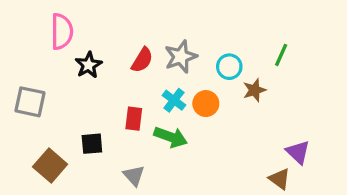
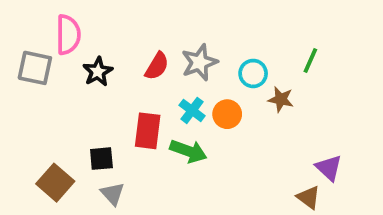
brown star: (254, 90) -> (281, 99), turned 30
gray square: (30, 102) -> (35, 68), moved
red rectangle: (134, 119) -> (148, 131), size x1.4
gray triangle: (134, 176) -> (113, 194), moved

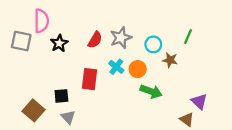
green arrow: (188, 151) -> (151, 91), moved

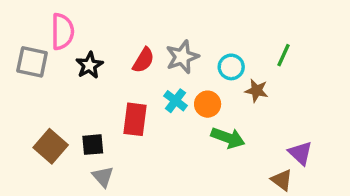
brown square: (34, 110) -> (51, 146), moved

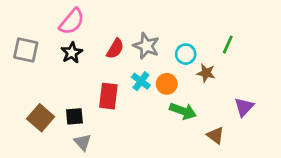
pink semicircle: (62, 32) -> (72, 22), moved, turned 40
gray star: (182, 57) -> (146, 46), turned -30
purple triangle: (300, 153) -> (244, 107), moved, turned 30
brown triangle: (282, 180) -> (215, 135), moved

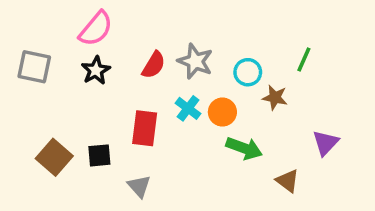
gray triangle: (83, 142) -> (139, 186), moved

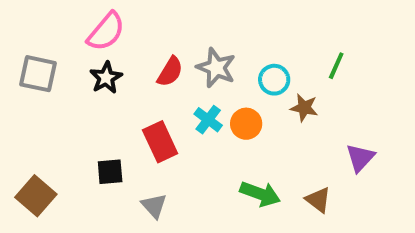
red rectangle: (145, 128) -> (160, 142), turned -32
green arrow: (244, 148) -> (260, 194), moved
brown square: (54, 157) -> (36, 196), moved

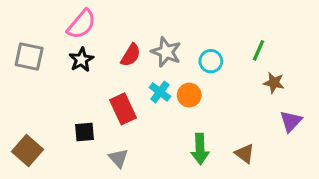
brown star: (304, 108) -> (274, 83), moved
purple triangle: (360, 158) -> (291, 121), moved
green arrow: (260, 194) -> (200, 149), turned 68

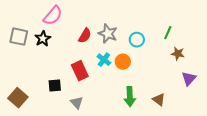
black star: (81, 60) -> (43, 39), moved

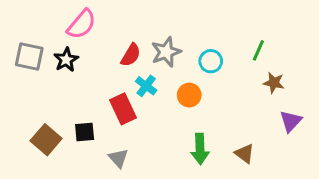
gray star: (108, 34) -> (166, 52), turned 30
cyan cross: (104, 60) -> (146, 86), moved
brown square: (18, 98) -> (46, 140), moved

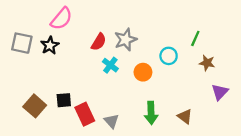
cyan circle: (211, 61) -> (169, 56), moved
red rectangle: (123, 109) -> (85, 114), moved
gray triangle: (118, 158) -> (112, 121), moved

